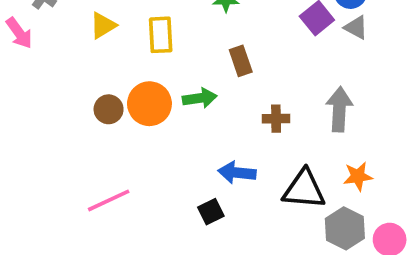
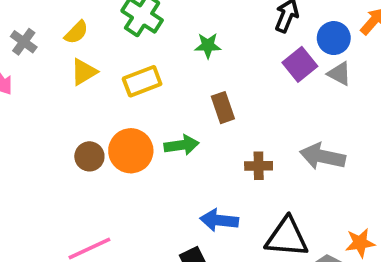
yellow rectangle: (161, 35) -> (142, 81), turned 72
gray arrow: (339, 109) -> (322, 156), turned -81
orange star: (358, 176) -> (360, 243), moved

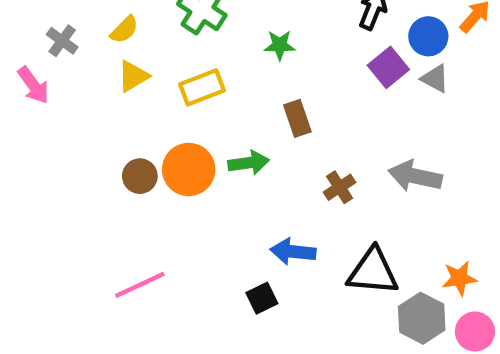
brown cross: (259, 166) -> (340, 187), turned -32

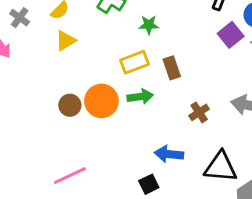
green star: (280, 45) -> (149, 25), moved
yellow rectangle: (202, 87) -> (134, 62), moved

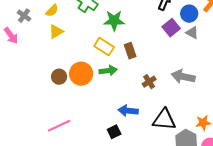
green star: (149, 25) -> (114, 21), size x1.5
yellow rectangle: (134, 62) -> (104, 47), turned 54

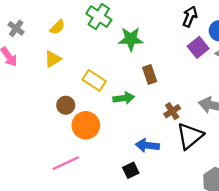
gray cross: (24, 16) -> (16, 28), moved
yellow triangle: (56, 32) -> (53, 59), moved
yellow rectangle: (104, 47) -> (94, 80), moved
orange circle: (81, 74) -> (86, 125), moved
black triangle: (164, 120) -> (190, 136), moved, turned -45

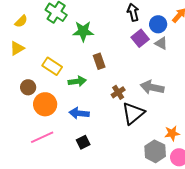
black arrow: (190, 17) -> (133, 12), turned -36
blue arrow: (147, 145) -> (79, 113), moved
pink line: (66, 163) -> (42, 137), moved

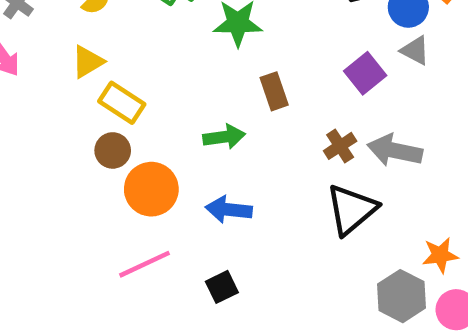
purple square: (140, 38) -> (365, 73), moved
yellow rectangle: (52, 66) -> (122, 103), moved
brown cross: (118, 92) -> (340, 146), moved
black square: (83, 142) -> (222, 287), moved

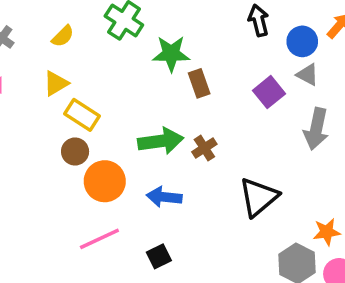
brown rectangle: (274, 91) -> (199, 83), moved
green arrow: (224, 137) -> (161, 141), size x1.4
brown cross: (340, 146) -> (204, 148), moved
gray arrow: (395, 150) -> (316, 129), moved, turned -90

